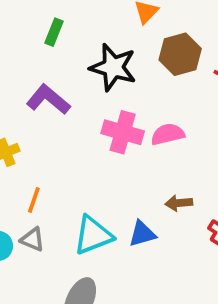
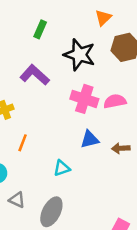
blue triangle: (142, 234) -> (90, 139), moved
cyan triangle: (93, 235) -> (62, 168), size x0.6
gray triangle: (32, 239) -> (17, 200), moved

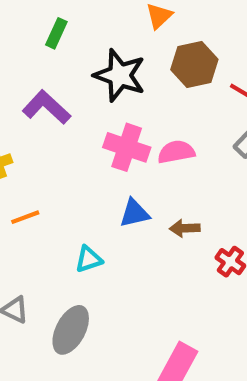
orange line: (23, 143) -> (25, 217), turned 48

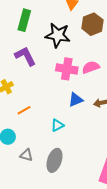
green rectangle: (56, 33) -> (24, 20), size x1.5
purple L-shape: (46, 107) -> (25, 56), turned 30

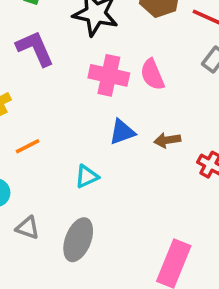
pink semicircle: (91, 67) -> (152, 75), turned -96

